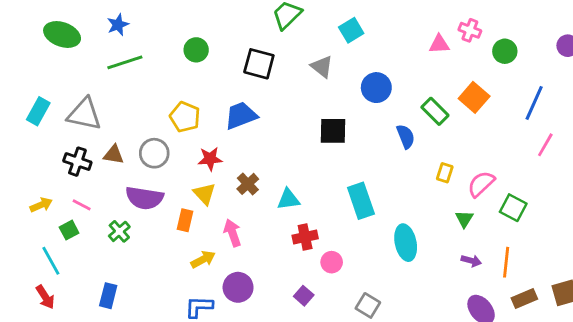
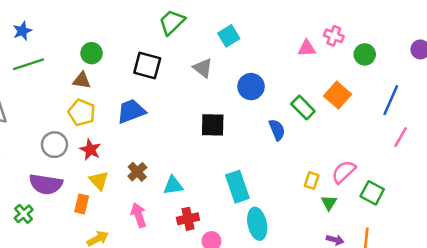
brown triangle: (114, 155) -> (82, 80), moved
red star: (210, 159) -> (90, 150), moved, turned 30
yellow rectangle: (445, 173) -> (312, 180), moved
pink arrow: (232, 233) -> (139, 215), moved
cyan ellipse: (406, 243) -> (257, 224), moved

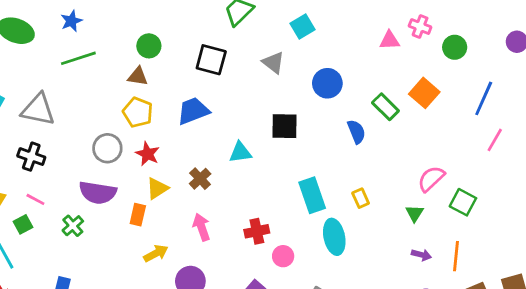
yellow triangle: (99, 180) -> (157, 188), turned 40
yellow rectangle: (312, 180) -> (361, 198), moved, turned -42
cyan triangle: (173, 185) -> (240, 152), moved

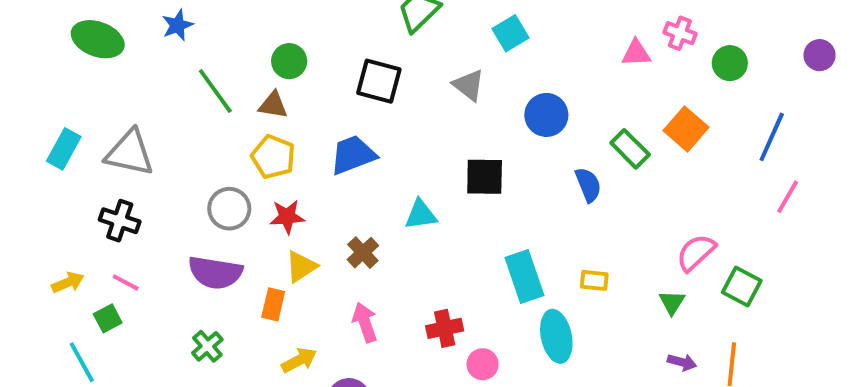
green line: (78, 58) -> (215, 91), moved, turned 72
red star: (148, 154) -> (287, 217), turned -30
yellow rectangle: (361, 198) -> (594, 280), turned -60
green cross: (73, 226) -> (207, 346), moved

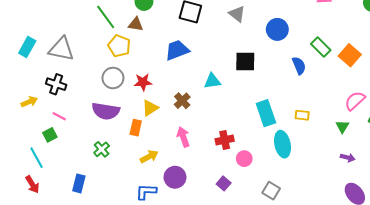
orange square: (686, 129) -> (350, 55), moved
yellow pentagon: (273, 157) -> (119, 46), moved
yellow arrow: (68, 282) -> (29, 102), moved

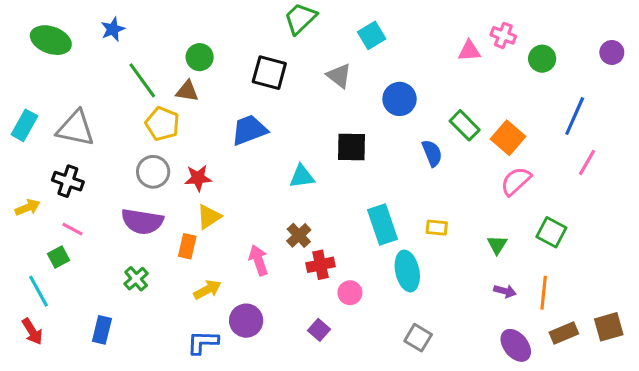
brown cross: (182, 101) -> (299, 235), moved
pink semicircle: (355, 101) -> (516, 181), moved
gray square: (271, 191) -> (418, 338), moved

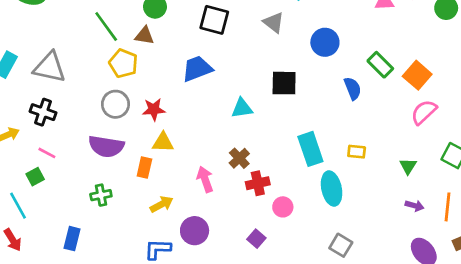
yellow triangle: (209, 217) -> (163, 142), turned 35
green cross: (136, 279) -> (101, 195), turned 30

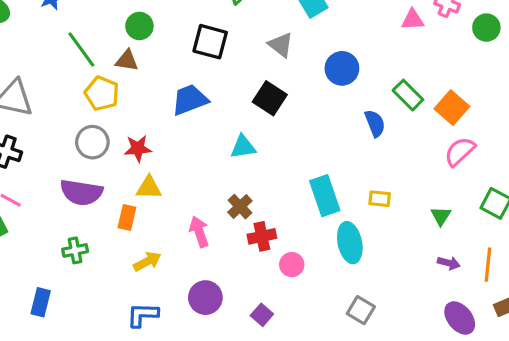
black square: (284, 83) -> (270, 98), moved, turned 32
purple circle: (195, 231) -> (205, 298), moved
purple square: (256, 239) -> (262, 315), moved

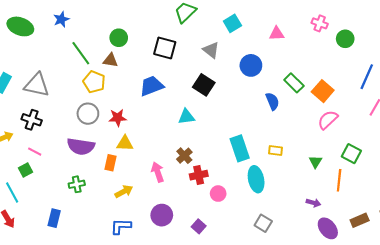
pink triangle: (413, 20) -> (277, 34), moved
purple arrow: (449, 263) -> (313, 203), moved
orange line: (488, 265) -> (339, 180), moved

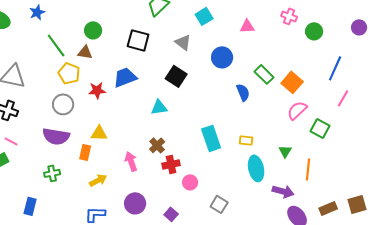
red star: (118, 118) -> (97, 90), moved
green square: (351, 154) -> (320, 128), moved
cyan ellipse: (256, 179) -> (256, 168), moved
purple arrow: (313, 203) -> (283, 191), size x1.5
gray square: (263, 223) -> (219, 204), moved

